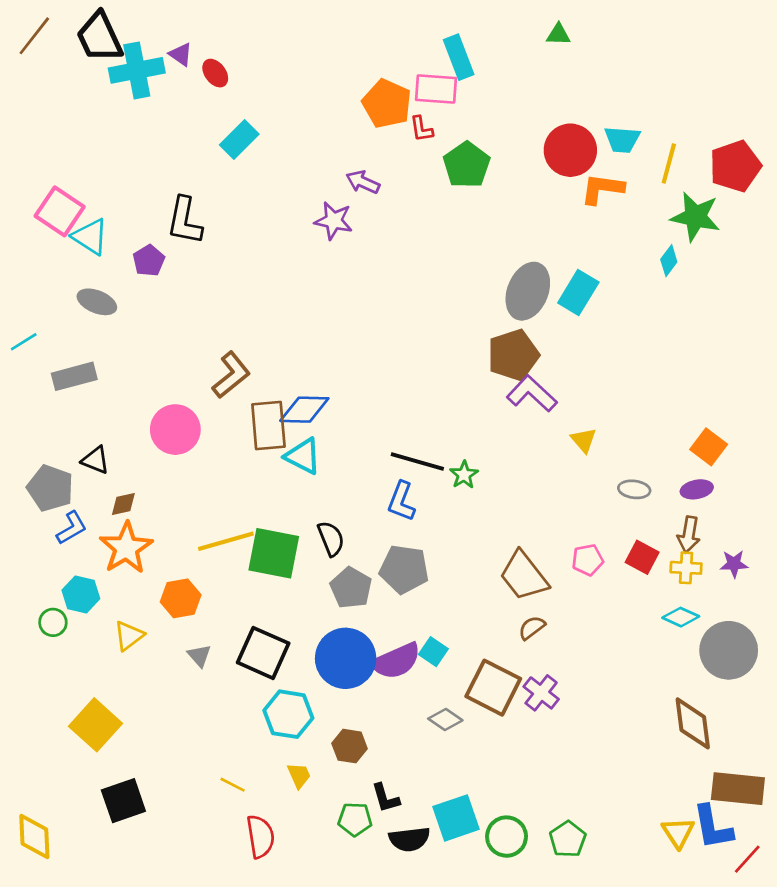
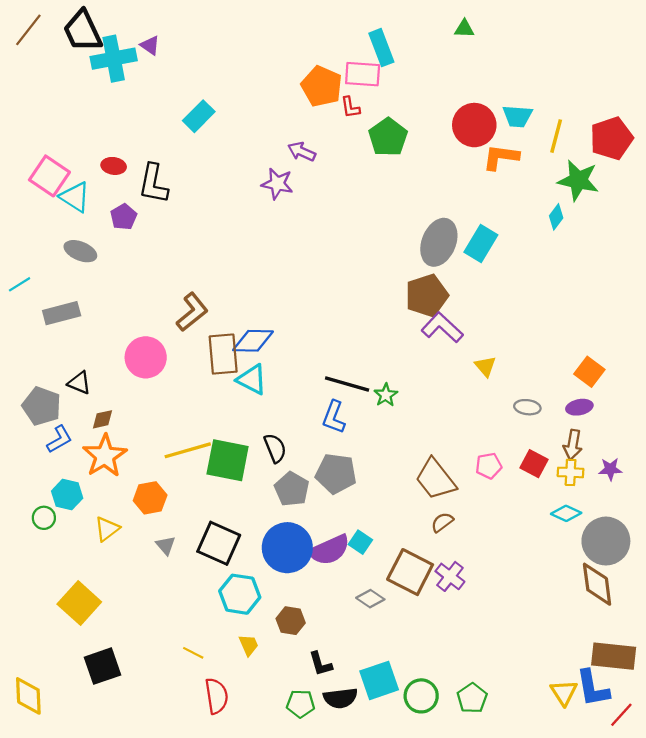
red ellipse: (215, 73) -> (114, 166), moved, turned -45
brown diamond: (693, 723) -> (597, 584), moved
green pentagon: (355, 819) -> (301, 704), moved

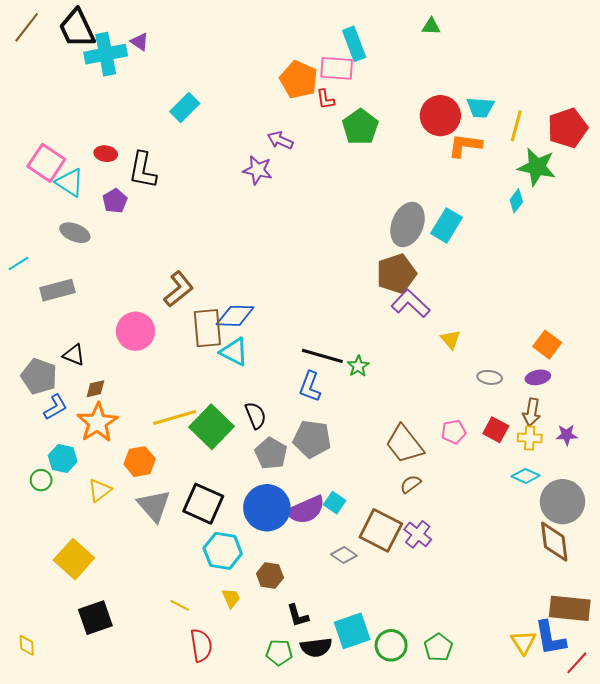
green square: (228, 460) -> (211, 427), turned 33
gray triangle: (166, 545) -> (154, 506), size x1.8
yellow diamond: (28, 696) -> (27, 645), size x0.6

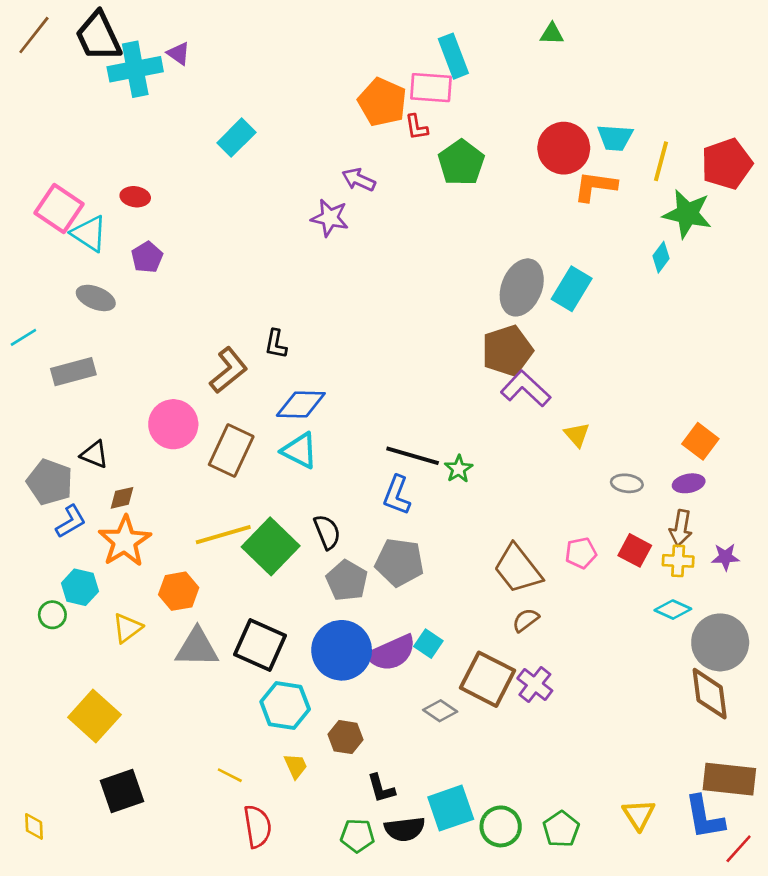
black L-shape: (143, 170) -> (276, 344), moved, size x0.6
brown rectangle: (207, 328) -> (231, 450), moved, turned 30
gray triangle: (154, 506) -> (197, 648), turned -48
yellow triangle: (523, 642) -> (639, 815), moved

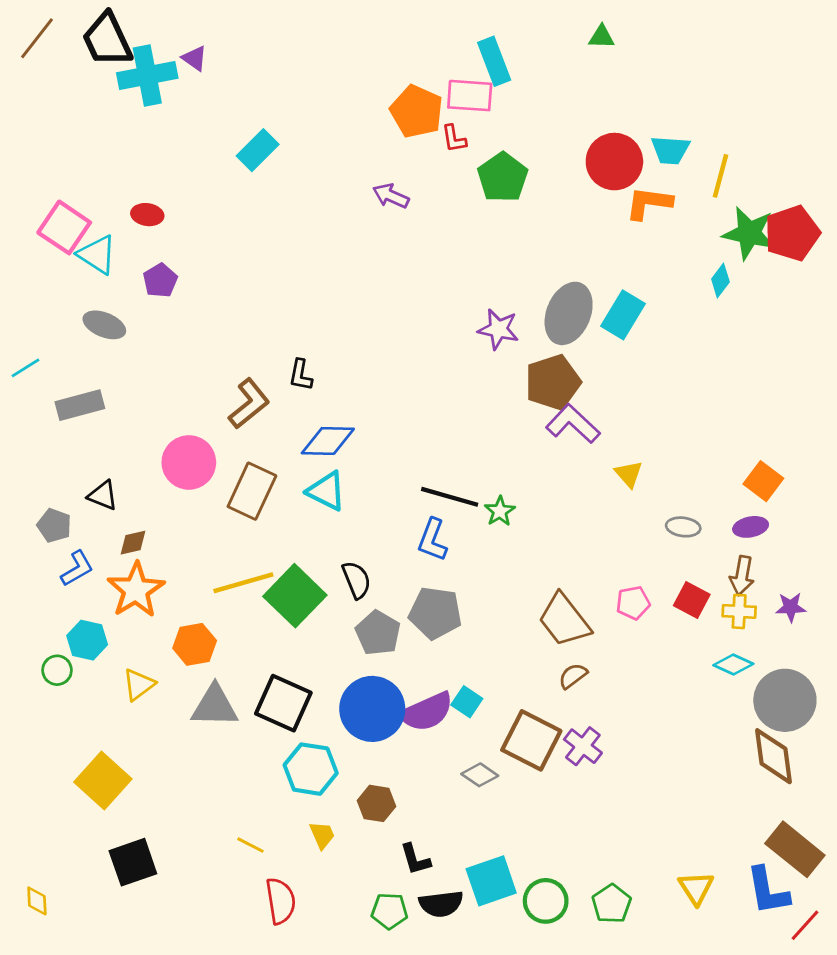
red pentagon: (727, 164) -> (792, 233), moved
purple star: (330, 218) -> (498, 329), moved
gray pentagon: (50, 482) -> (54, 525), size x0.7
brown rectangle: (729, 779) -> (795, 849), turned 33

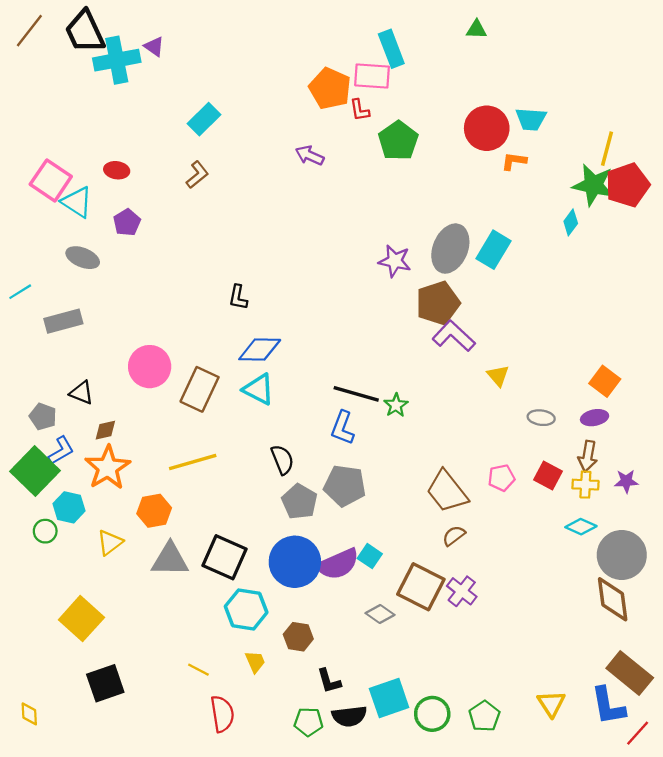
yellow line: (720, 176) -> (607, 149), moved
orange L-shape: (649, 203) -> (514, 161), size x0.7
brown L-shape: (249, 404) -> (197, 175), moved, size x0.7
green square: (295, 596) -> (35, 471), moved

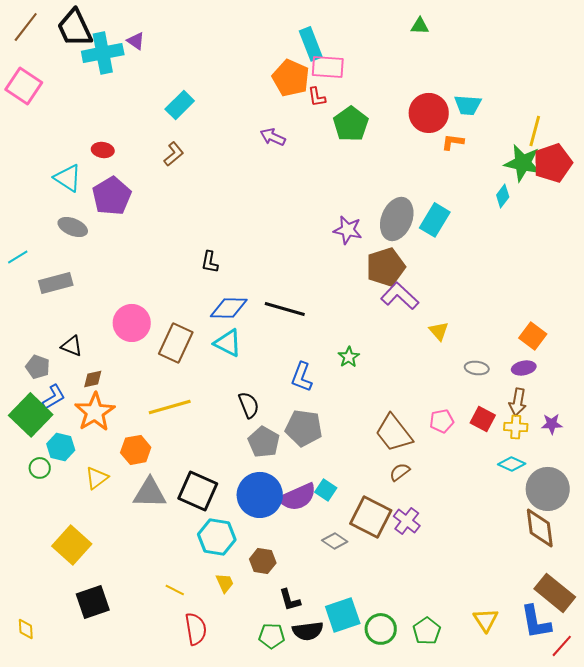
cyan rectangle: (391, 49) -> (311, 44), moved
pink square: (51, 180) -> (24, 86), moved
purple pentagon: (127, 222) -> (112, 196), size x1.6
black line: (356, 394) -> (285, 309), moved

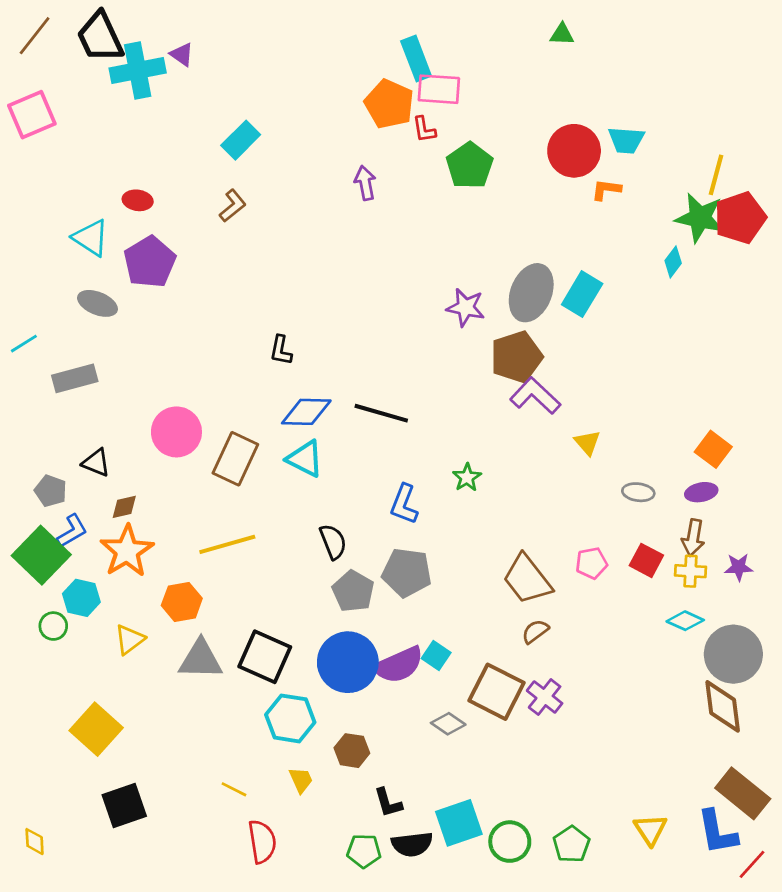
pink square: (24, 86) -> (32, 115), turned 33
purple arrow: (273, 137) -> (365, 183), turned 55

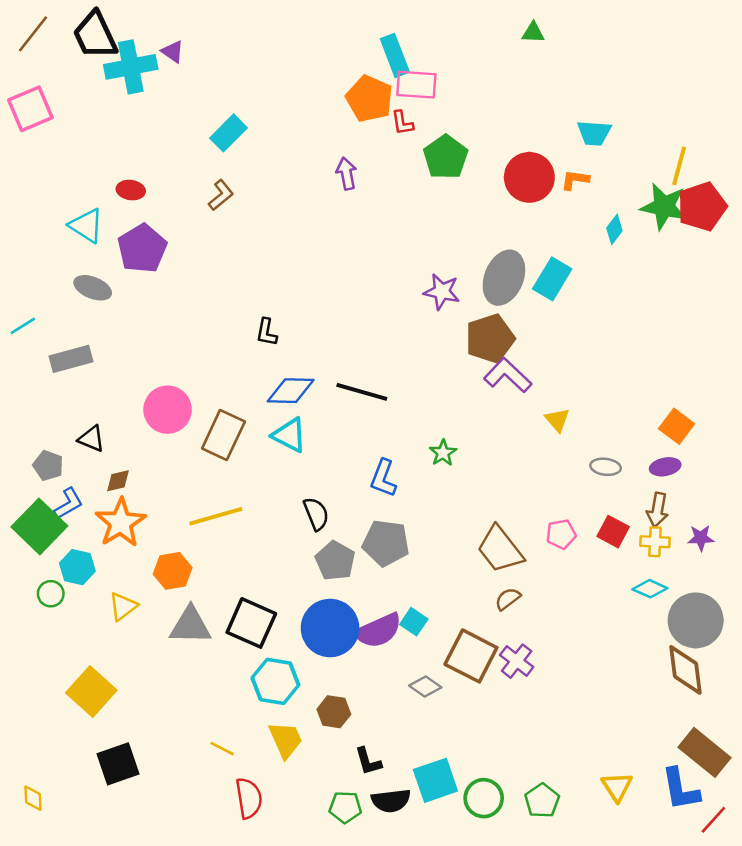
red circle: (574, 151) -> (529, 177), moved
cyan diamond: (673, 262) -> (614, 229), moved
yellow trapezoid: (301, 780) -> (286, 740), size x1.5

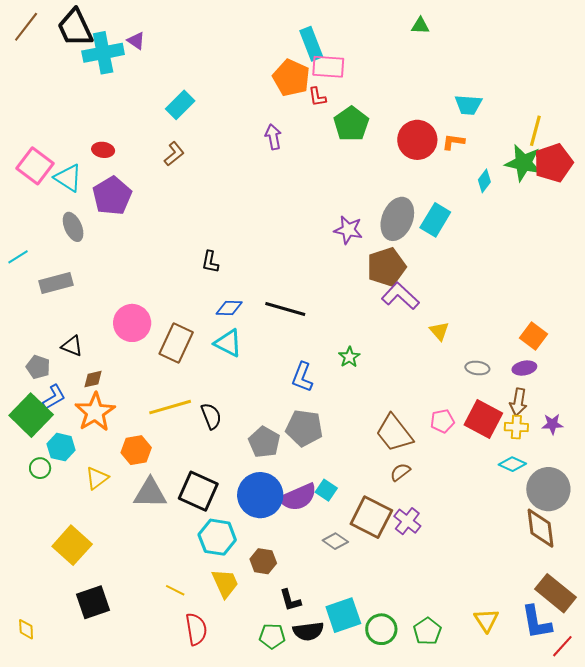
pink square: (30, 109) -> (35, 166), moved, turned -30
gray ellipse: (93, 288) -> (73, 227), turned 44
blue diamond: (291, 391) -> (229, 308), size x0.7
black semicircle: (316, 514) -> (211, 416), moved
red square: (613, 532) -> (483, 419), size x1.5

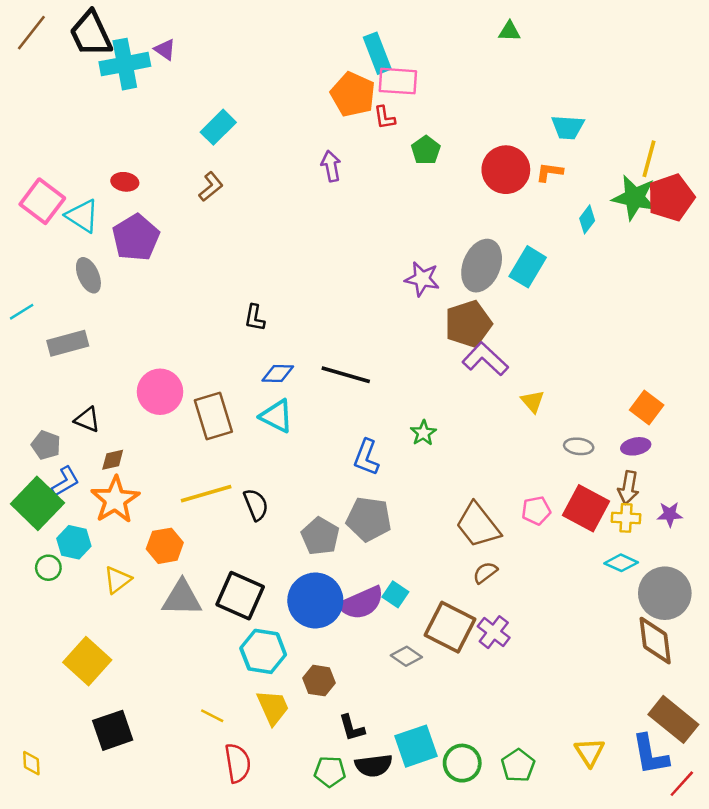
green pentagon: (351, 124) -> (426, 150), size x0.7
brown rectangle: (176, 343) -> (213, 416), turned -42

